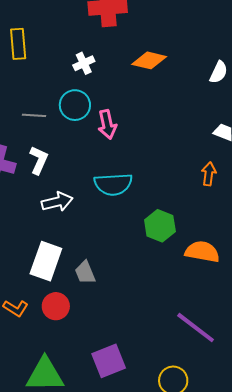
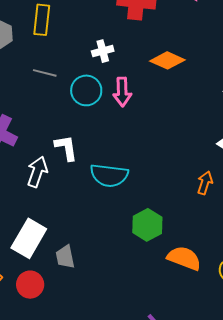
gray line: (34, 115) -> (45, 73), moved
pink arrow: (107, 124) -> (122, 92), moved
white L-shape: (39, 160) -> (66, 148), moved, turned -44
white arrow: (57, 202) -> (37, 172), moved, turned -68

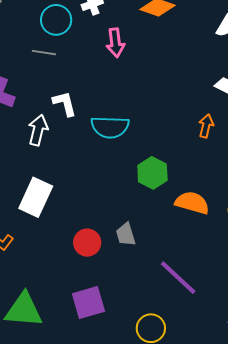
gray line: (45, 73) -> (44, 53), moved
cyan circle: (86, 90) -> (56, 20), moved
gray trapezoid: (65, 257) -> (126, 234), moved
red circle: (30, 285) -> (87, 243), moved

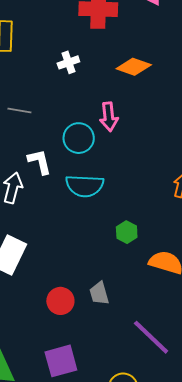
cyan circle: (56, 20) -> (79, 138), moved
pink arrow: (115, 43) -> (109, 117), moved
green hexagon: (152, 173) -> (127, 232), size x0.7

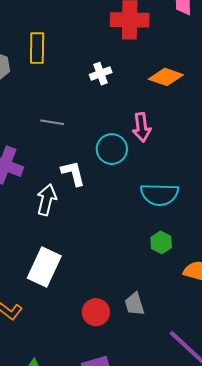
cyan semicircle: (85, 186) -> (159, 194), moved

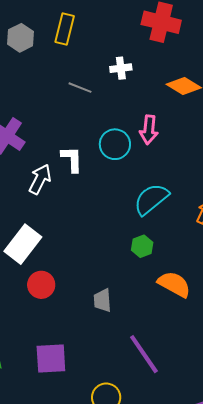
gray line: (52, 122) -> (80, 88), moved
cyan semicircle: (159, 194) -> (151, 199), turned 126
red circle: (96, 312) -> (41, 285), moved

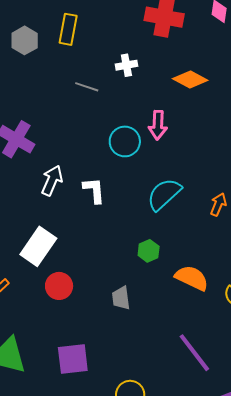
white L-shape: (72, 159) -> (94, 190), moved
green hexagon: (142, 246) -> (149, 251), moved
purple line: (144, 354) -> (194, 353), moved

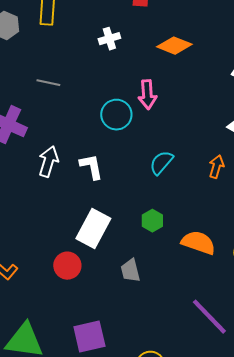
gray line: (87, 87) -> (48, 83), moved
cyan semicircle: (164, 194) -> (161, 163), size x0.7
white rectangle: (38, 246) -> (93, 229), moved

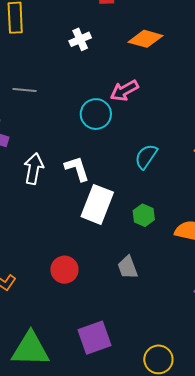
pink arrow: (147, 95) -> (124, 91), turned 72
white rectangle: (93, 229) -> (97, 204), moved

